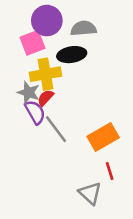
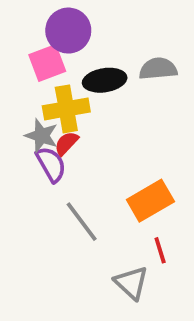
gray semicircle: (83, 28) -> (158, 69), moved
gray line: (56, 129) -> (82, 222), moved

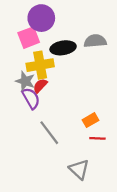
orange rectangle: (150, 201) -> (91, 120), size x0.6
red line: (160, 250) -> (97, 138), moved, turned -70

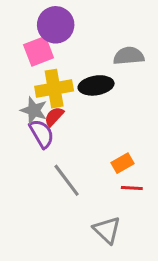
black ellipse: (63, 48) -> (96, 85), moved

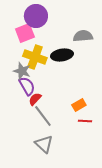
yellow cross: (54, 89) -> (35, 57), turned 30
red semicircle: (54, 117) -> (35, 99), moved
gray triangle: (107, 230) -> (44, 144), moved

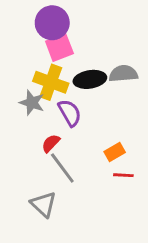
pink square: (25, 33) -> (59, 47), moved
gray semicircle: (83, 36) -> (123, 74), moved
purple semicircle: (27, 86) -> (70, 113), moved
gray triangle: (44, 144) -> (43, 204), moved

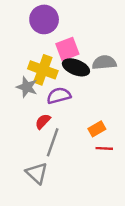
pink square: (59, 47) -> (67, 49), moved
black ellipse: (90, 79) -> (76, 67), turned 30
purple semicircle: (70, 113) -> (59, 96), turned -75
gray line: (62, 168) -> (53, 142), turned 56

